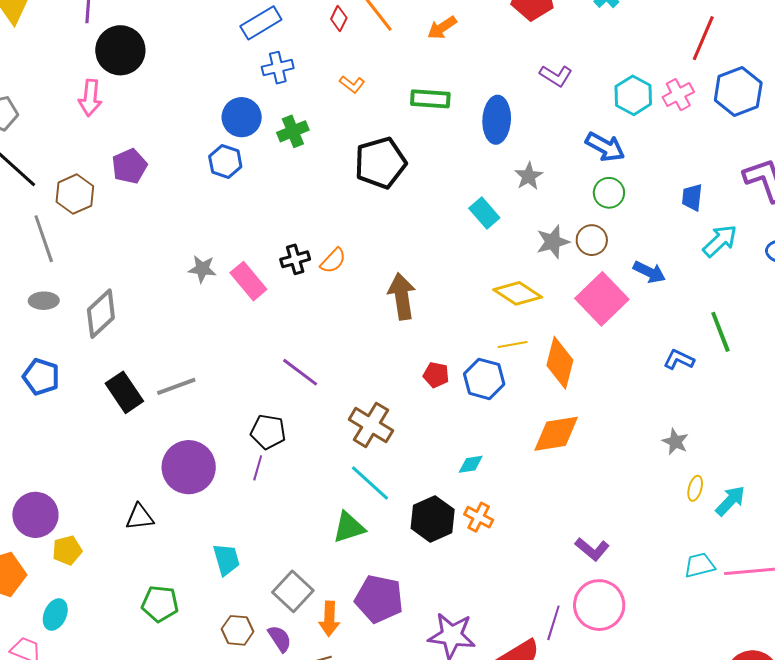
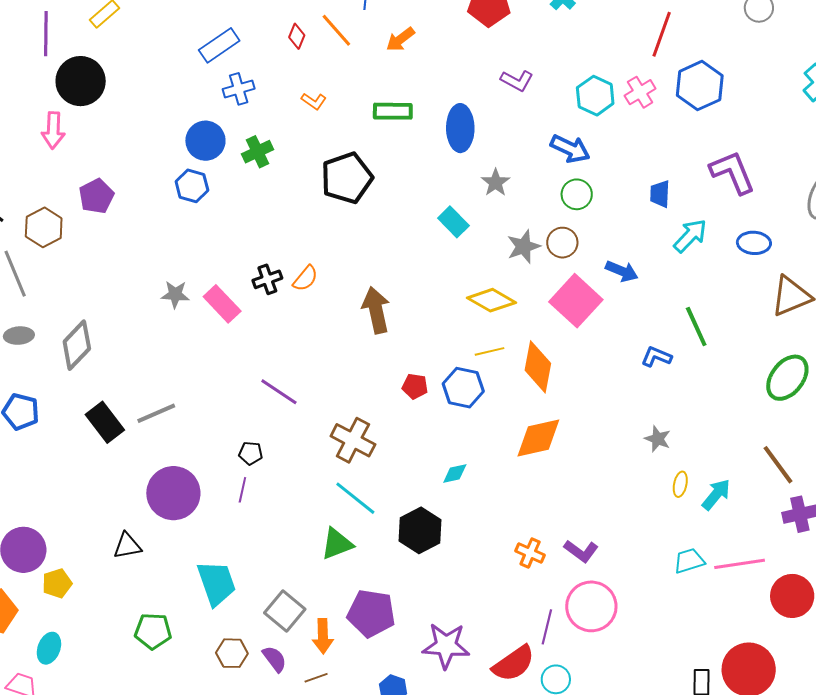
black pentagon: (268, 432) -> (251, 453), size x0.7
orange cross: (479, 517) -> (530, 553), moved
cyan trapezoid: (226, 560) -> (216, 583), size x1.4

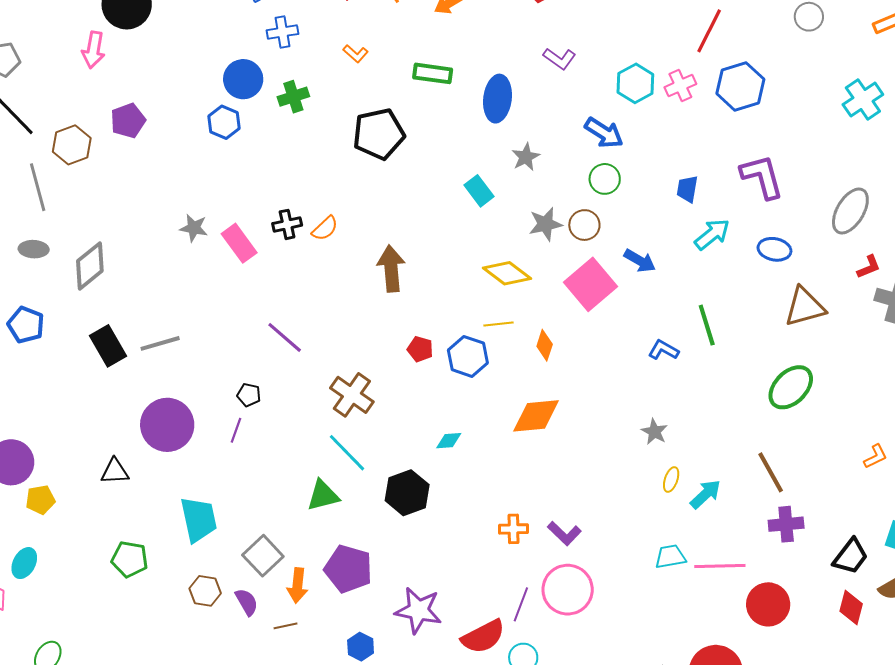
orange diamond: (538, 367) -> (545, 345), size x0.6
orange cross: (530, 553) -> (514, 529), turned -32

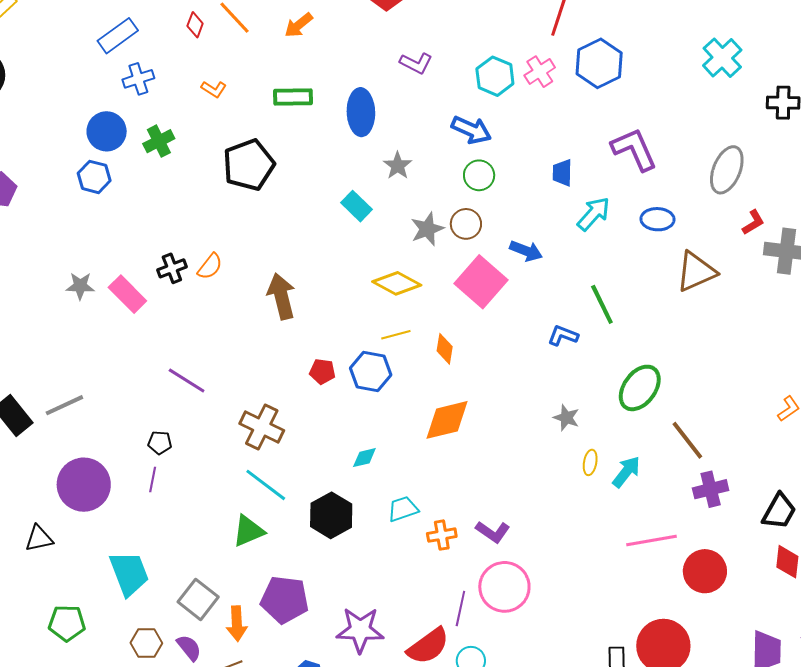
green ellipse: (791, 387) -> (640, 388), moved
cyan trapezoid: (670, 557) -> (403, 509), moved

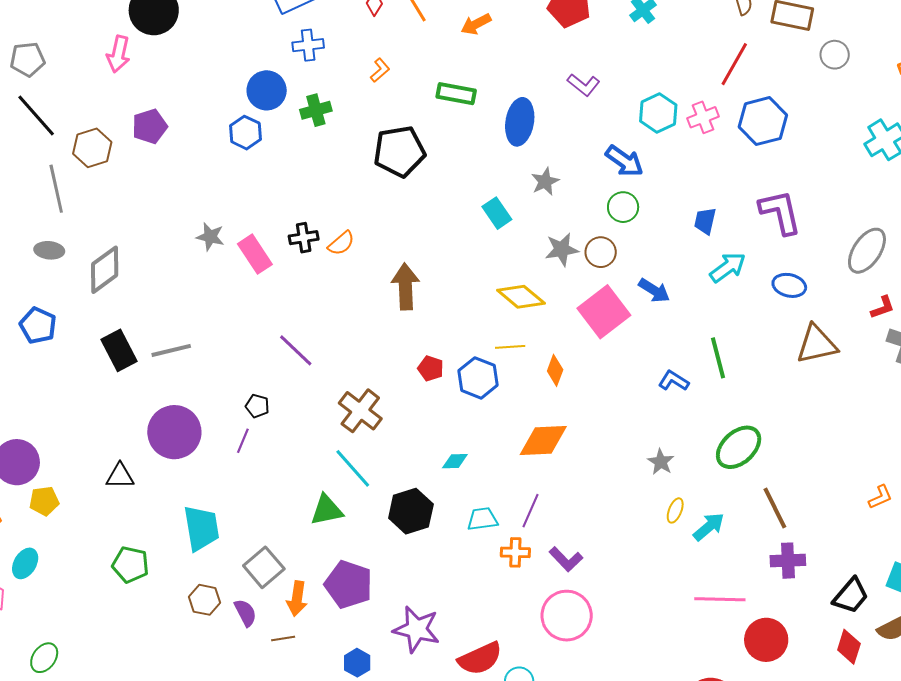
orange L-shape: (214, 89) -> (380, 70), turned -85
purple line: (460, 609) -> (531, 511), moved

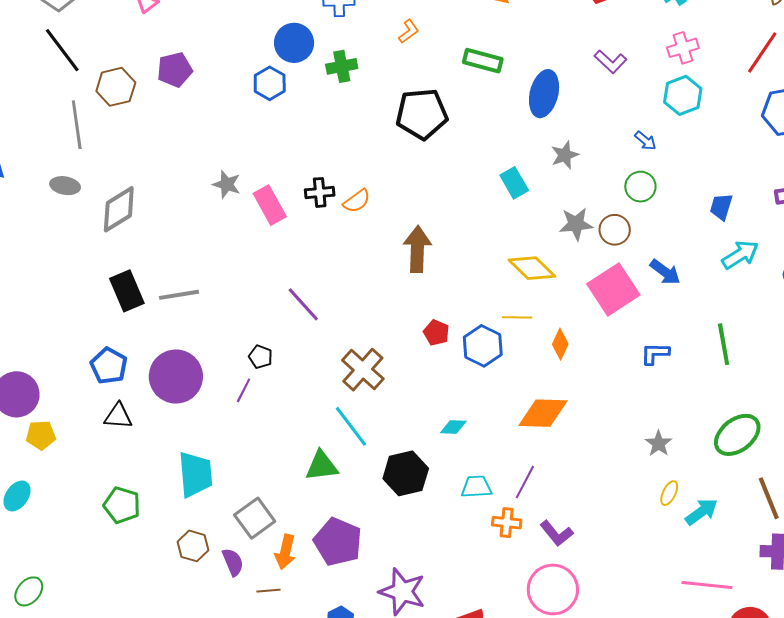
pink cross: (703, 117) -> (683, 48), moved
blue arrow: (624, 161) -> (645, 141), size x0.6
blue pentagon: (38, 326) -> (109, 366), moved
blue L-shape: (674, 381) -> (655, 354), moved, turned -36

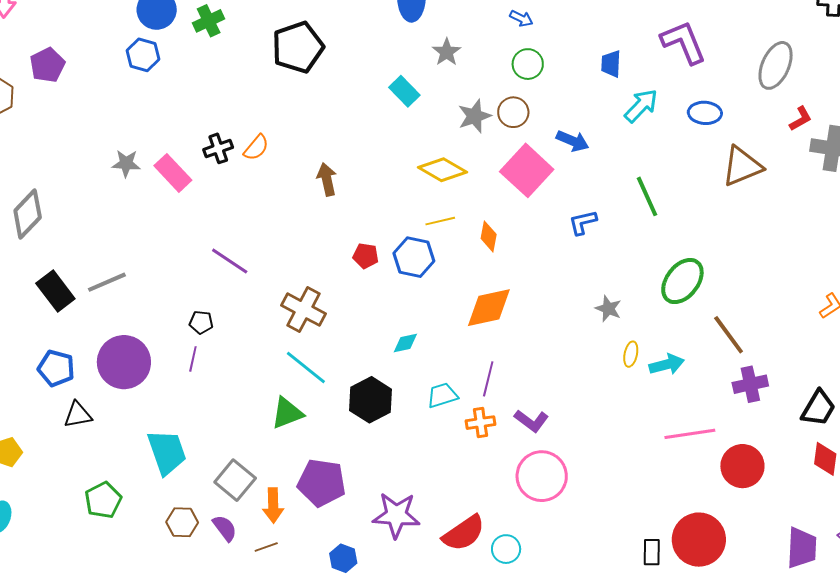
brown arrow: (417, 249) -> (327, 179), size x0.7
green pentagon: (122, 505) -> (103, 500), turned -30
cyan arrow: (701, 512) -> (667, 364), turned 36

